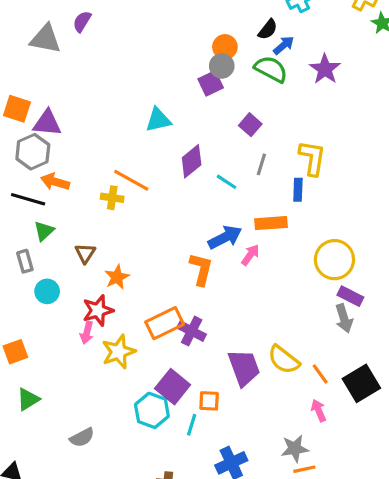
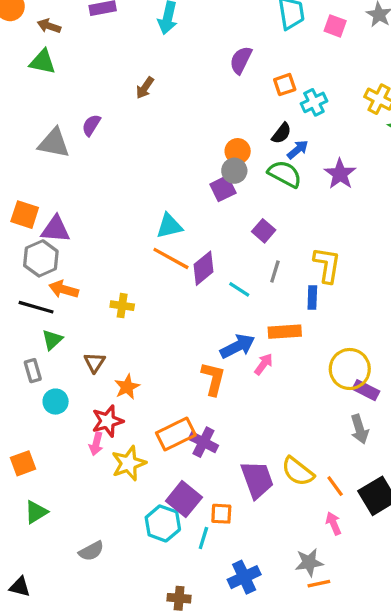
orange line: (131, 180) -> (171, 258), moved
purple rectangle: (350, 296) -> (366, 390), moved

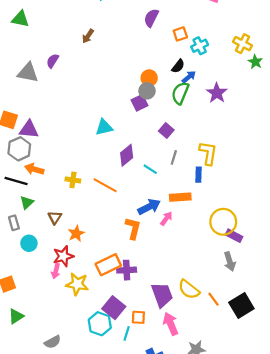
green semicircle: (285, 174) -> (180, 93), turned -95
orange line: (171, 258) -> (105, 185), moved
purple cross: (203, 442) -> (127, 270), turned -30
yellow star: (129, 463) -> (77, 284), turned 30
pink arrow: (333, 523) -> (171, 324), moved, size x1.5

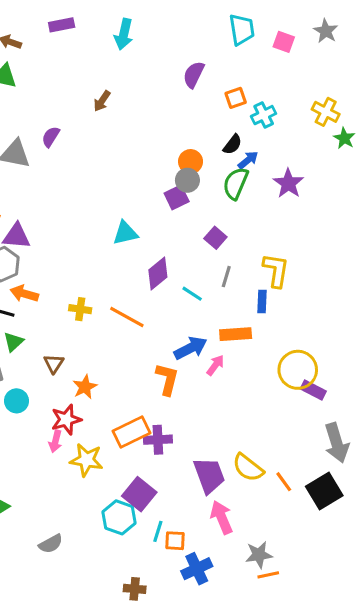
gray arrow: (230, 261) -> (337, 443), moved, size x1.4
orange square: (138, 317) -> (175, 541), moved

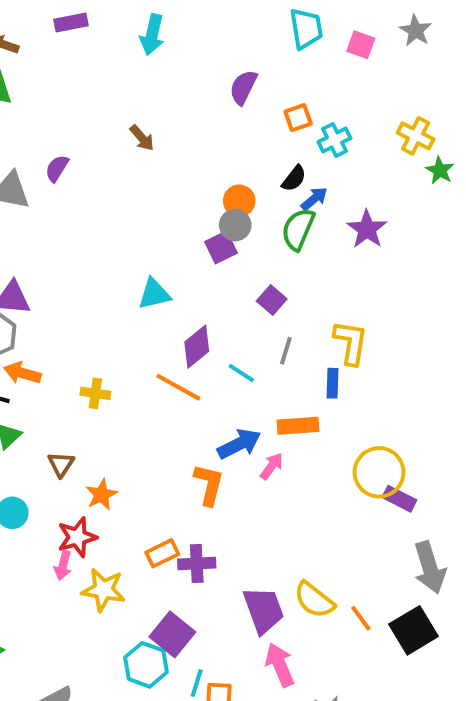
brown arrow: (102, 101) -> (142, 138), moved, turned -75
orange line: (127, 317) -> (178, 387), moved
orange rectangle: (131, 432) -> (162, 553), size x0.7

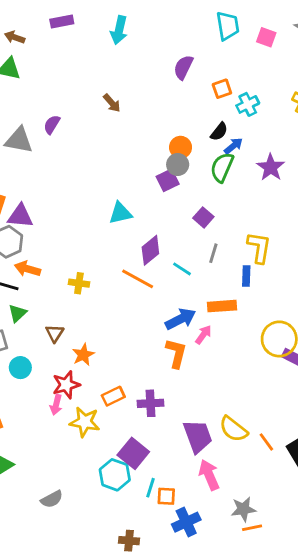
orange L-shape: (209, 484) -> (176, 353), moved
orange rectangle: (162, 553) -> (113, 396), moved

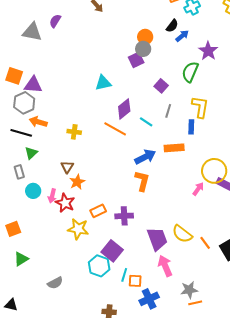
green semicircle: (222, 167) -> (190, 72), moved
brown triangle: (55, 333) -> (67, 167), moved
pink arrow: (203, 335) -> (198, 189), moved
red star: (66, 385) -> (65, 203), turned -30
pink arrow: (56, 405) -> (52, 196), moved

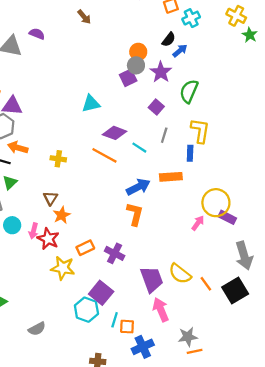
purple semicircle: (55, 21) -> (37, 34), turned 80
purple star: (208, 51) -> (161, 72), moved
purple diamond: (124, 109) -> (115, 133), turned 60
purple cross: (124, 216) -> (115, 253), turned 30

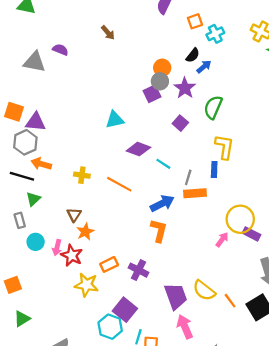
gray line: (164, 135) -> (188, 177), moved
orange line: (104, 155) -> (119, 184), moved

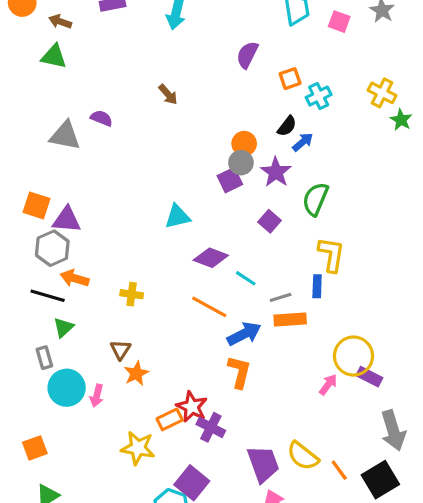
gray line: (188, 177) -> (281, 297), turned 56
orange line: (119, 184) -> (209, 307), moved
cyan circle: (36, 242) -> (67, 388), size x1.5
red star: (72, 255) -> (192, 407), moved

